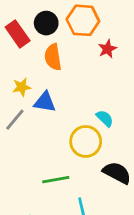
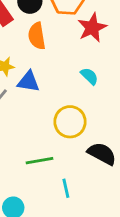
red star: (107, 49) -> (92, 28), size x1.5
cyan semicircle: (105, 118) -> (89, 76), moved

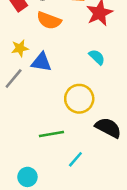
orange semicircle: (37, 36) -> (49, 20), turned -60
cyan line: (66, 188) -> (75, 159), turned 54

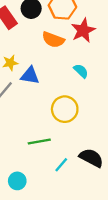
orange semicircle: (49, 20) -> (53, 40), moved
black semicircle: (108, 128) -> (91, 158), moved

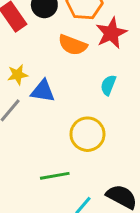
cyan semicircle: (81, 71) -> (108, 85), turned -112

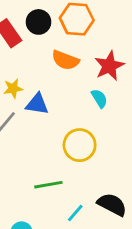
red star: (111, 33) -> (109, 66), moved
cyan semicircle: (108, 85) -> (99, 98), turned 126

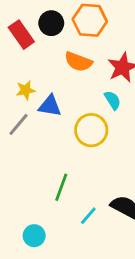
yellow circle: (80, 145) -> (91, 130), moved
green line: (48, 185) -> (61, 187), turned -60

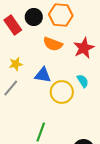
cyan semicircle: (113, 100) -> (83, 81), moved
blue triangle: (50, 106) -> (43, 75), moved

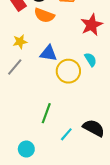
orange semicircle: (53, 44) -> (44, 15), moved

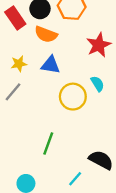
blue triangle: (48, 53) -> (51, 65), moved
cyan line: (66, 134) -> (75, 179), moved

